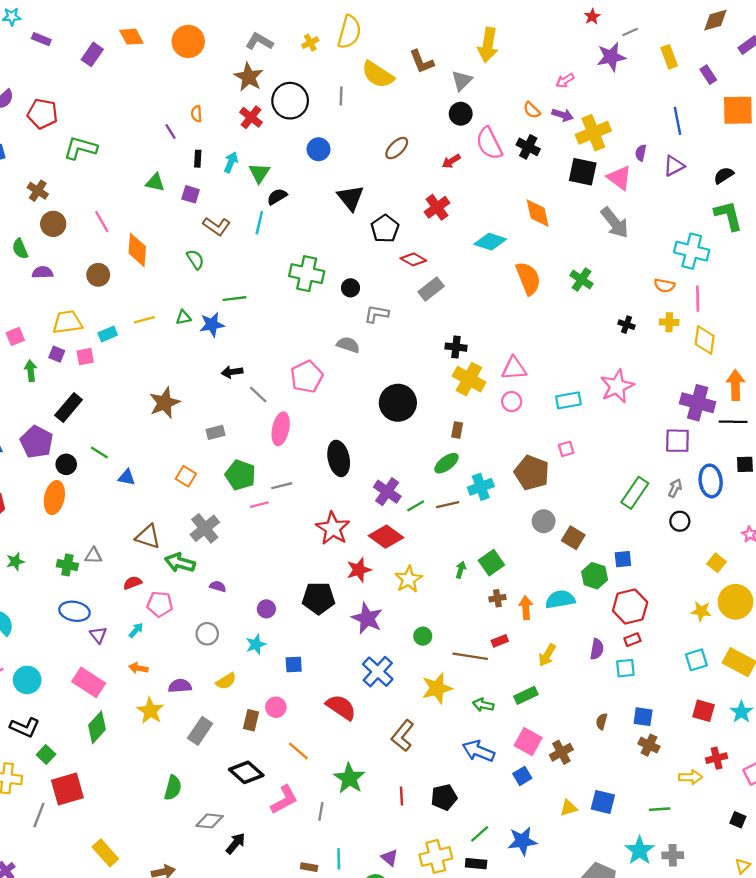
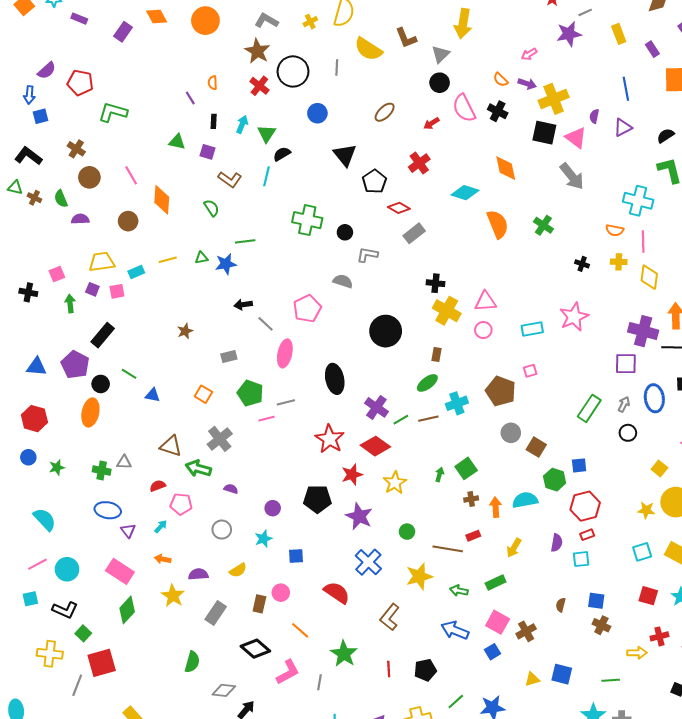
brown star: (165, 403) -> (185, 331), size x0.6

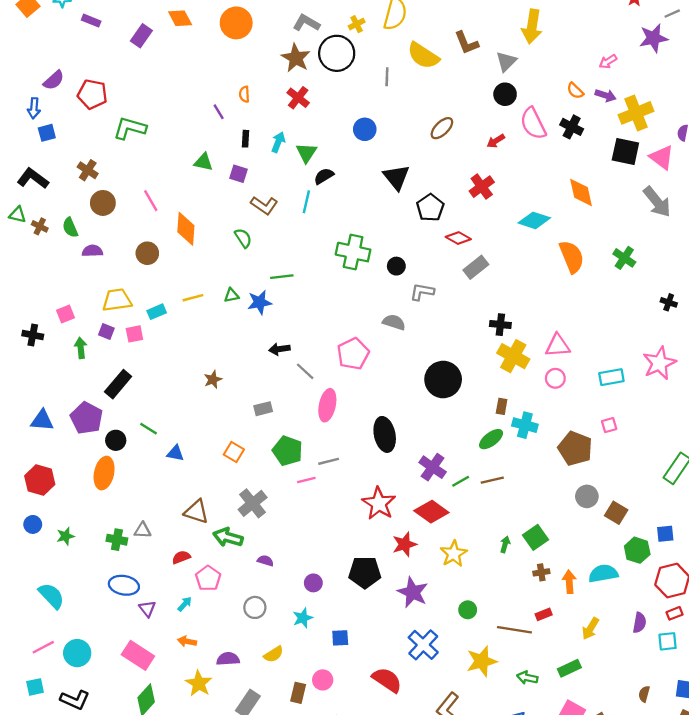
black circle: (293, 71) -> (337, 53), moved
cyan cross: (457, 403) -> (525, 425), moved, turned 35
pink pentagon: (181, 504) -> (208, 578), turned 30

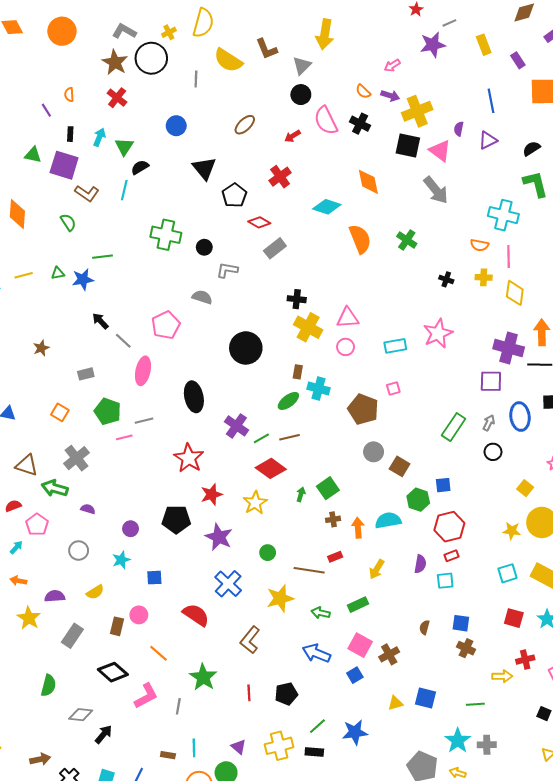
purple square: (238, 174) -> (64, 165), size x1.8
black arrow: (279, 349) -> (100, 321), turned 54
red diamond: (431, 512) -> (271, 468), moved

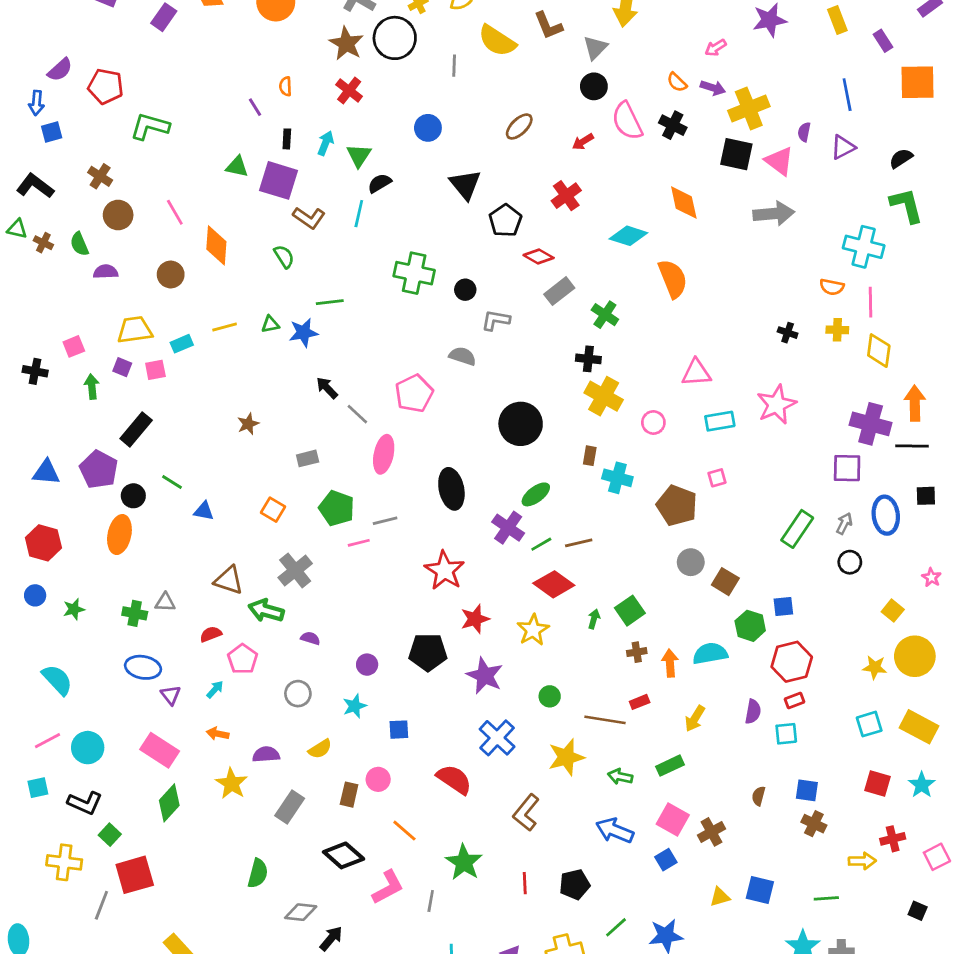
gray arrow: (436, 190) -> (774, 214), turned -56
green cross: (407, 240) -> (605, 315), moved
pink triangle: (348, 318) -> (696, 373), moved
green ellipse: (288, 401) -> (536, 494), moved

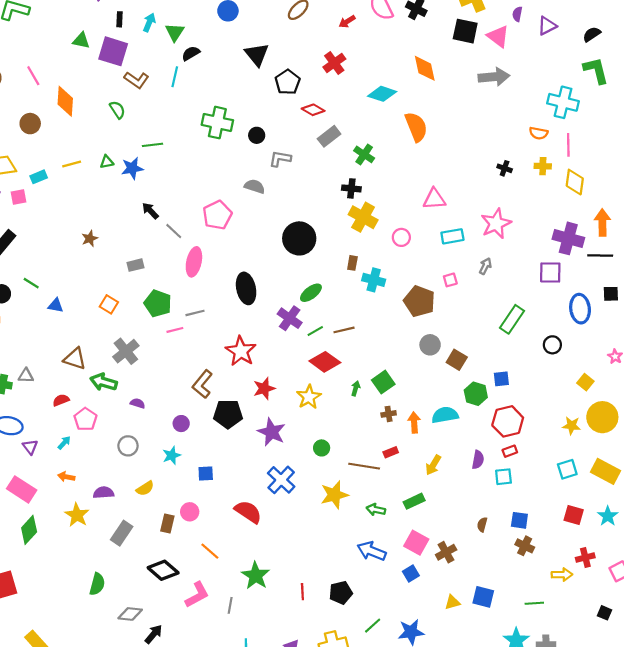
gray arrow: (844, 523) -> (485, 266), moved
brown L-shape: (526, 813) -> (202, 384), moved

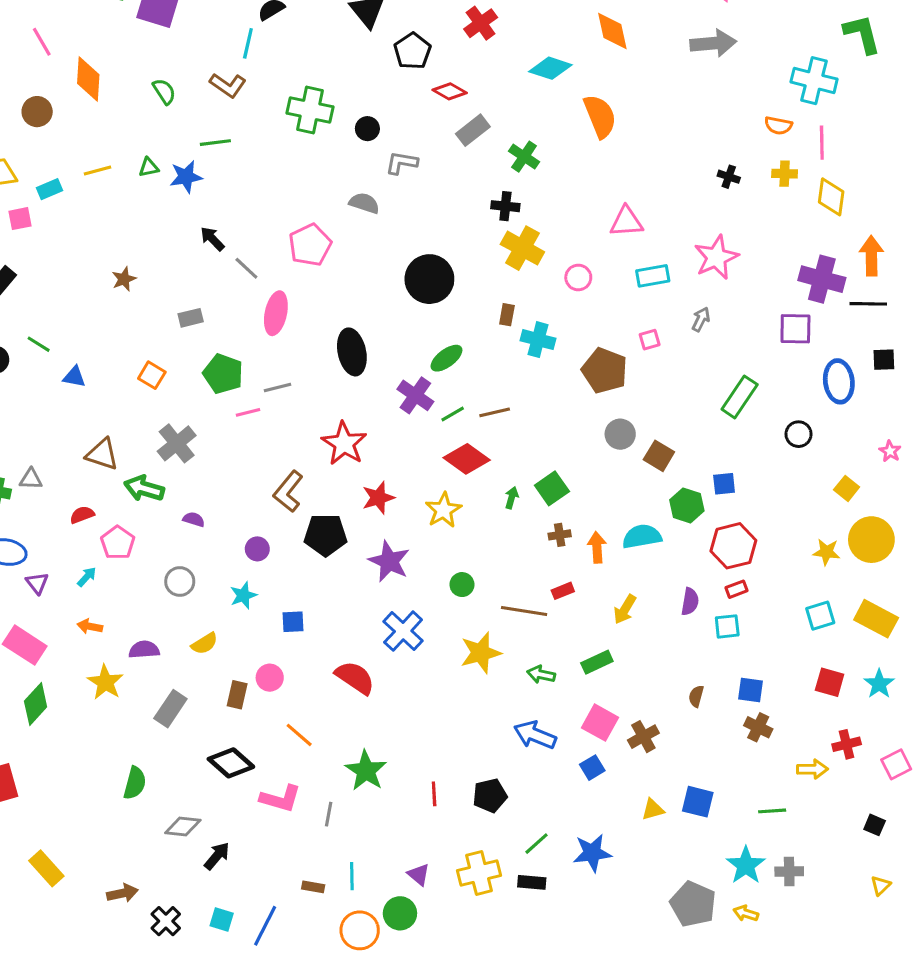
brown L-shape: (137, 80) -> (228, 85), moved
pink L-shape: (197, 595) -> (281, 799), turned 44

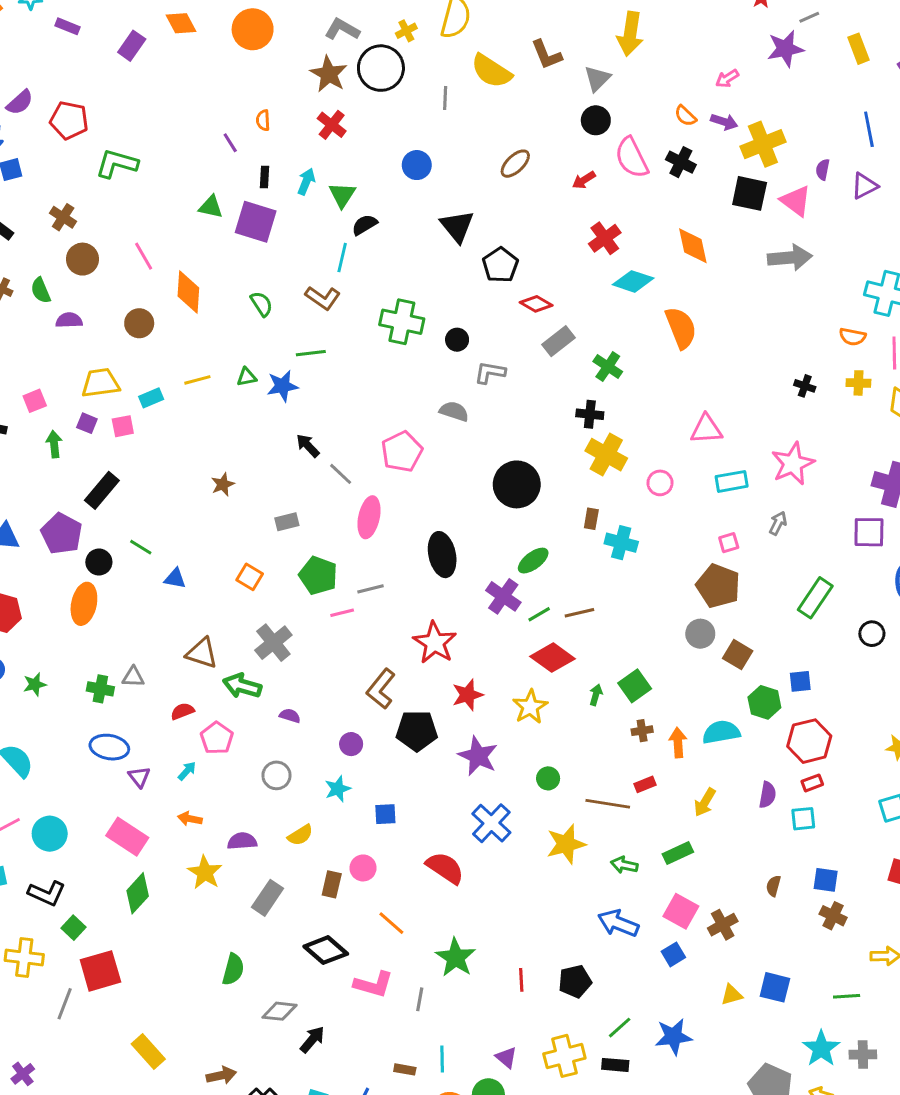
red cross: (481, 23) -> (605, 238), moved
brown pentagon: (605, 371) -> (718, 586), moved

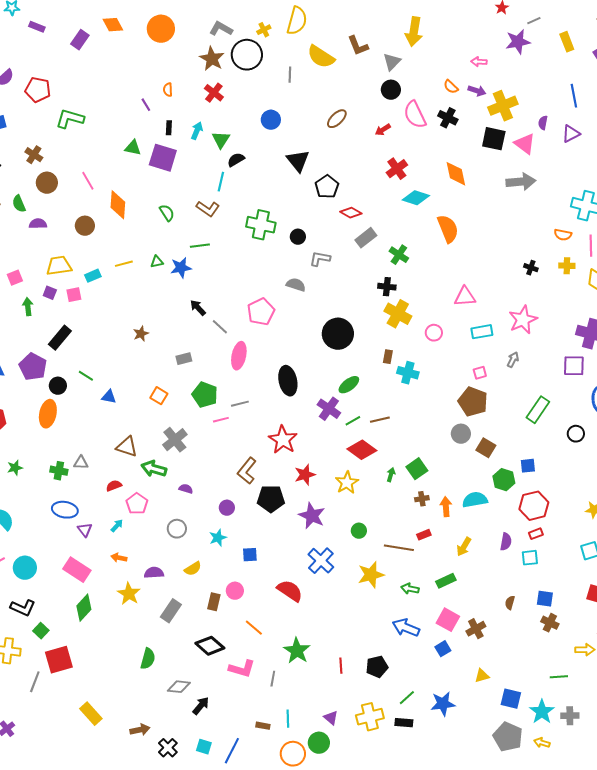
pink arrow: (727, 79) -> (479, 62), turned 35
blue square: (775, 987) -> (511, 699), moved

